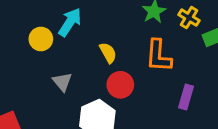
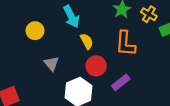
cyan arrow: (70, 22) -> (71, 17), moved, turned 120
purple rectangle: (186, 97) -> (121, 82), moved, turned 36

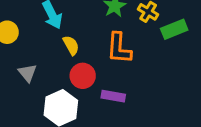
purple rectangle: (121, 82) -> (113, 96), turned 48

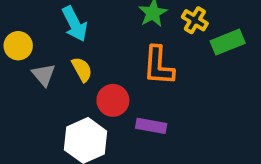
yellow semicircle: (71, 45) -> (82, 69), moved
gray triangle: (27, 73) -> (44, 75), moved

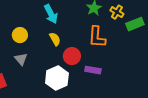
yellow circle: (18, 46) -> (20, 35), moved
gray triangle: (44, 75) -> (21, 59), moved

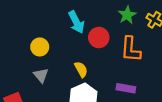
yellow semicircle: (55, 39) -> (81, 69), moved
red circle: (72, 56) -> (99, 37), moved

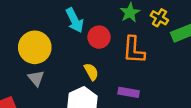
yellow circle: (40, 47) -> (35, 47), size x1.6
yellow semicircle: (81, 69) -> (91, 72), moved

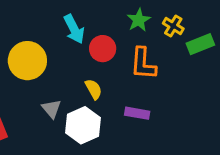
gray triangle: (36, 78) -> (51, 109), moved

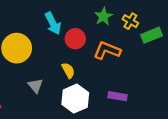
orange L-shape: (143, 64) -> (107, 50), turned 108
purple rectangle: (137, 113) -> (118, 96), moved
white hexagon: (83, 125) -> (75, 99), moved

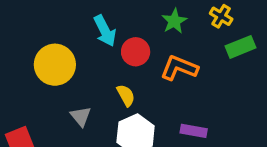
yellow cross: (130, 21) -> (221, 16), moved

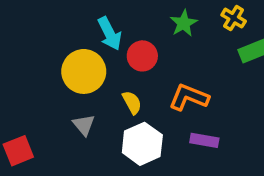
yellow circle: (55, 65) -> (84, 71), moved
orange L-shape: (179, 68) -> (189, 97), moved

